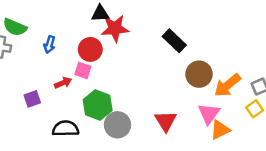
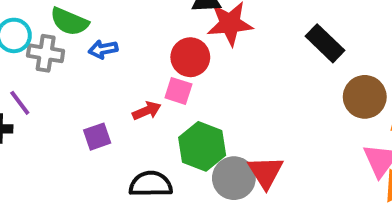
blue arrow: (49, 44) -> (103, 49), moved, turned 63
red triangle: (166, 121) -> (266, 172), moved

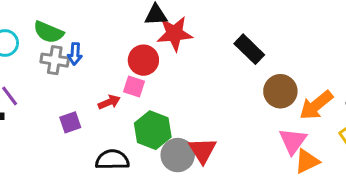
blue arrow: (103, 49) -> (75, 54), turned -75
gray cross: (46, 53) -> (55, 60), moved

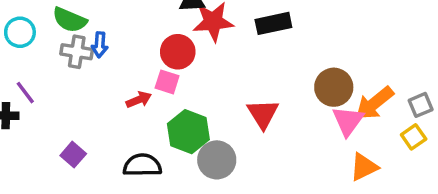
black rectangle: (249, 49) -> (273, 23), moved, turned -56
purple square: (70, 122) -> (73, 155), moved, turned -30
pink triangle: (293, 141) -> (348, 121), moved
red triangle: (203, 150) -> (263, 114), moved

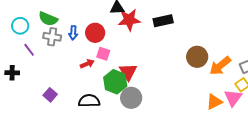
blue arrow: (100, 45) -> (73, 33), moved
red circle: (178, 52) -> (95, 33), moved
purple line: (25, 93) -> (29, 50), moved
red triangle: (263, 114) -> (128, 72), moved
pink triangle: (348, 121) -> (233, 98), moved

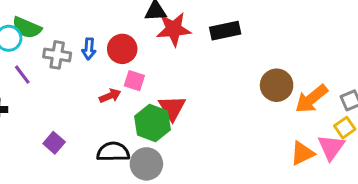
green semicircle: (48, 19) -> (27, 28), moved
gray circle: (131, 98) -> (146, 164), moved

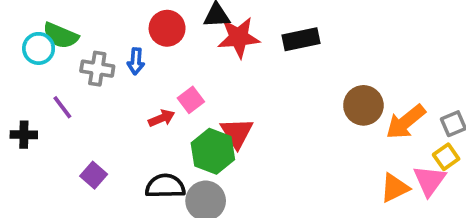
red circle: (122, 49) -> (167, 28), moved
purple line: (22, 75) -> (62, 107), moved
pink square: (134, 81) -> (191, 100), turned 35

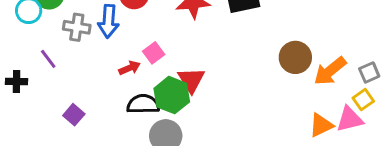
blue arrow: (136, 61) -> (108, 21), size x1.5
pink triangle: (430, 181) -> (350, 119), turned 40
black semicircle: (165, 186) -> (143, 104), moved

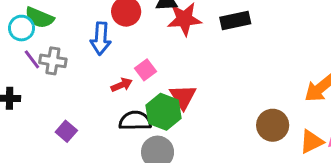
gray cross: (77, 27) -> (53, 61), moved
brown circle: (295, 57) -> (273, 125), moved
purple line: (48, 59) -> (32, 59), moved

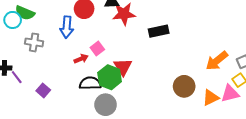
black rectangle: (235, 21) -> (159, 31), moved
purple line: (32, 59) -> (17, 77), moved

